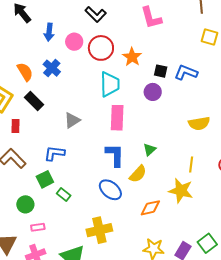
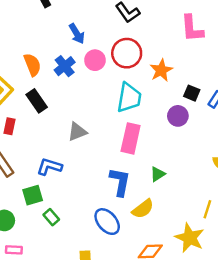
blue arrow: (49, 32) -> (77, 34), moved, turned -48
pink circle: (74, 42) -> (95, 60), moved
green triangle: (150, 150) -> (158, 174), moved

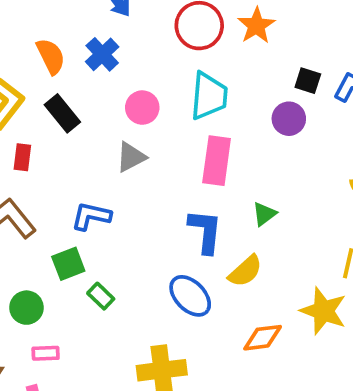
pink circle: (95, 60) -> (142, 108), moved
orange star: (161, 70) -> (256, 25), moved

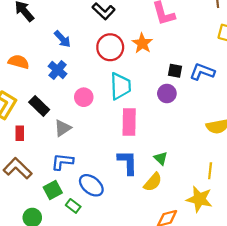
orange semicircle: (51, 56) -> (19, 62), moved, turned -42
gray triangle: (131, 157) -> (63, 128), moved
green triangle: (264, 214) -> (161, 158), moved, turned -32
blue ellipse: (190, 296) -> (91, 185), moved

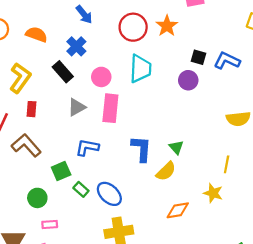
black rectangle: (39, 106) -> (63, 72), moved
pink rectangle: (129, 122) -> (110, 108), moved
blue L-shape: (62, 162) -> (87, 147), moved
blue ellipse: (91, 185) -> (109, 194), moved
yellow star: (199, 199) -> (213, 193), size x0.7

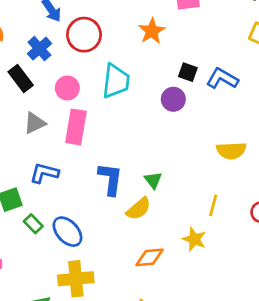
red circle: (133, 27) -> (84, 35), moved

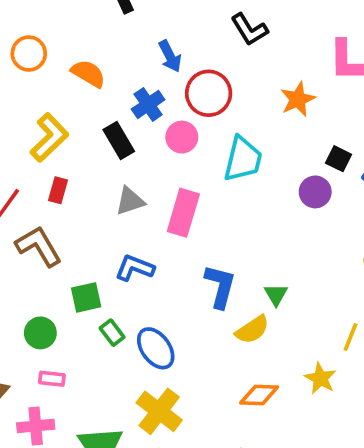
pink circle: (67, 88) -> (182, 137), moved
yellow cross: (76, 279) -> (159, 411), turned 36

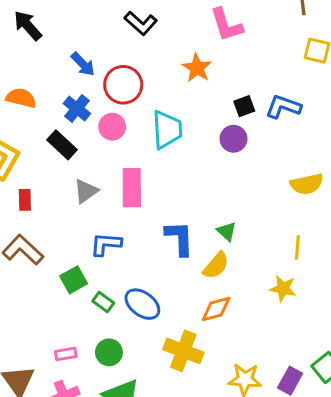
black square: (339, 159) -> (244, 106), turned -30
green circle: (40, 333) -> (109, 352), moved
orange diamond: (259, 395) -> (216, 309), moved
yellow cross: (159, 411) -> (183, 351), moved

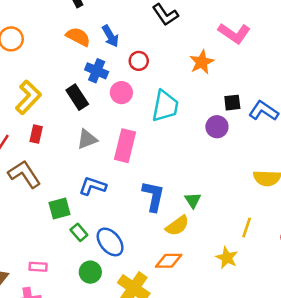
pink L-shape: (226, 25) -> (234, 33), turned -52
red circle: (123, 85) -> (139, 61), size x0.6
orange semicircle: (21, 98) -> (78, 37), moved
blue cross: (77, 108) -> (97, 71), turned -30
green circle: (109, 352) -> (90, 272), moved

